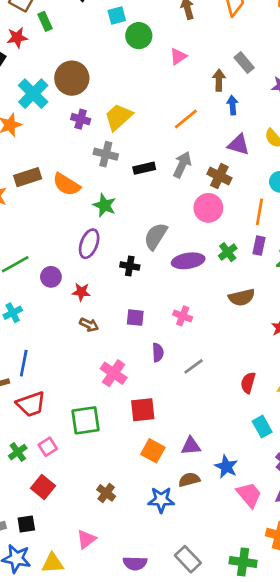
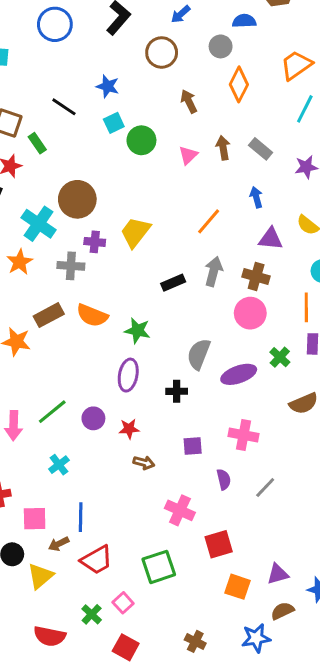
brown arrow: (219, 80) -> (223, 148), moved
gray cross: (106, 154) -> (71, 266), moved
pink cross: (183, 316) -> (243, 435), size x1.4

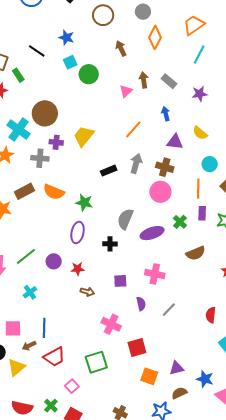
pink triangle: (188, 155) -> (126, 91), moved
green cross: (92, 614) -> (51, 406), moved

